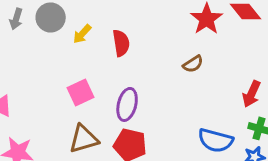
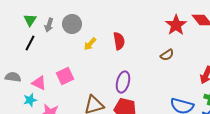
yellow arrow: (82, 34) -> (90, 44), moved
pink square: (81, 92) -> (65, 76), moved

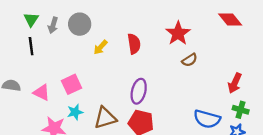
red star: (176, 25) -> (178, 33), moved
black line: (30, 43) -> (31, 46), turned -35
cyan star: (30, 100) -> (75, 112), moved

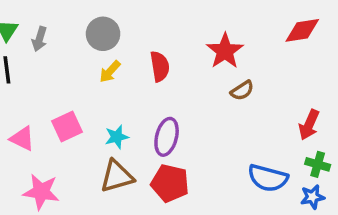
red diamond: (230, 19) -> (302, 30), turned -60
gray circle: (80, 24) -> (103, 34), moved
cyan star: (75, 112) -> (117, 137), moved

